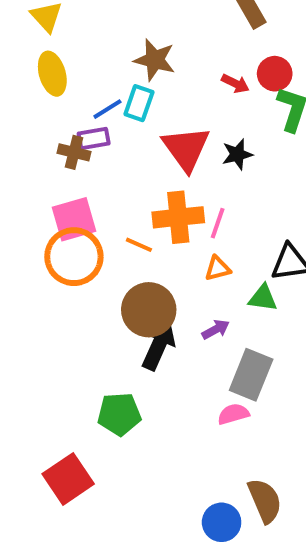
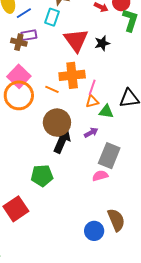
blue line: (107, 109) -> (24, 13), moved
pink square: (74, 219) -> (19, 76), turned -30
pink line: (218, 223) -> (92, 87), moved
green triangle: (263, 298) -> (106, 111), moved

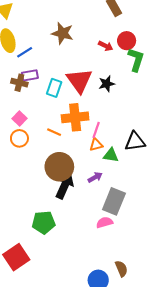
cyan rectangle: (52, 17) -> (54, 88), moved
pink square: (19, 76) -> (19, 118), size x0.6
orange circle: (19, 95) -> (19, 138), size x0.6
brown semicircle: (116, 220) -> (121, 269), size x0.7

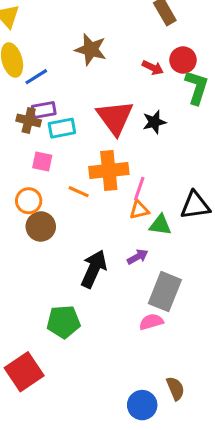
cyan rectangle: (54, 88) -> (62, 128), moved, turned 60
pink square: (19, 118) -> (42, 161), moved, turned -32
brown circle: (59, 167) -> (41, 226), moved, size x0.7

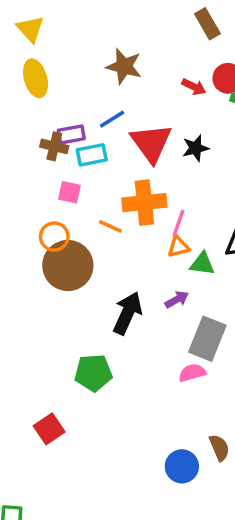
blue line: (36, 77) -> (112, 119), moved
brown circle: (41, 226) -> (68, 266), size x1.5
red square: (24, 372) -> (49, 429), size x0.7

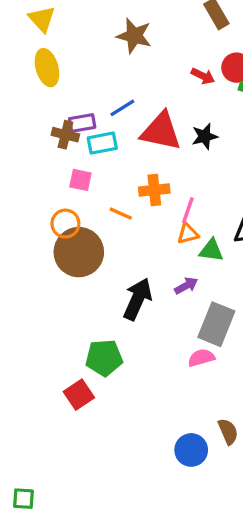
brown star: (124, 66) -> (134, 36), moved
red triangle: (151, 143) -> (161, 131), turned -42
orange cross: (144, 203) -> (154, 190), size x0.7
red square: (49, 429) -> (79, 395), moved

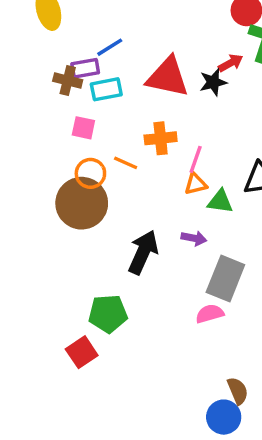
red arrow: (203, 76) -> (231, 63), moved, turned -55
blue line: (122, 108) -> (110, 47), moved
orange circle: (65, 224) -> (90, 173), moved
purple arrow: (186, 286) -> (194, 238), turned 40
blue circle: (191, 450) -> (224, 417), moved

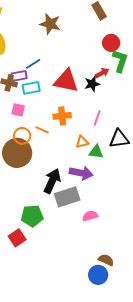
pink line: (196, 159) -> (97, 118), moved
purple arrow: (194, 238) -> (81, 173), size x1.6
gray rectangle: (225, 279) -> (67, 197), moved, turned 50
brown semicircle: (238, 391) -> (106, 260), turned -42

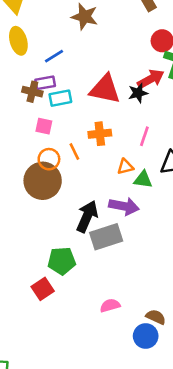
blue line: (33, 64) -> (54, 56), moved
red arrow: (102, 73) -> (151, 79), size x1.5
orange line: (42, 130) -> (74, 152), turned 40
pink semicircle: (90, 216) -> (110, 305), moved

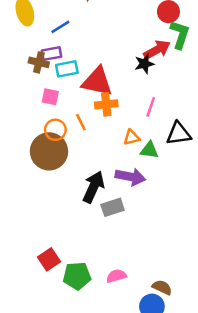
red triangle: (105, 89) -> (97, 82), moved
gray rectangle: (106, 237) -> (113, 207), size x0.7
green pentagon: (62, 261) -> (77, 276), moved

